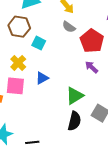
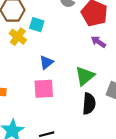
yellow cross: (18, 63) -> (18, 37), moved
pink square: (15, 86) -> (44, 89), moved

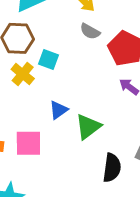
green triangle: (85, 76) -> (88, 127), moved
pink square: (44, 89) -> (28, 143), moved

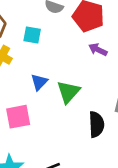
cyan square: (49, 59) -> (32, 35), moved

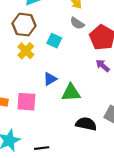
green triangle: (68, 92) -> (71, 93), turned 30
black semicircle: (96, 124) -> (86, 124), turned -90

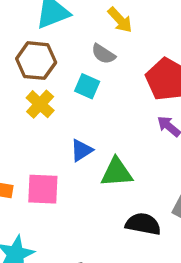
gray semicircle: (77, 23) -> (103, 54), moved

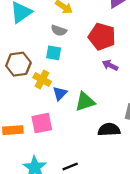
brown hexagon: (36, 61) -> (18, 64), moved
yellow cross: (40, 104) -> (42, 80), moved

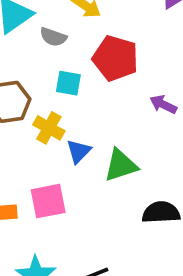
gray semicircle: (59, 30) -> (53, 37), moved
red pentagon: (102, 37) -> (115, 58), moved

